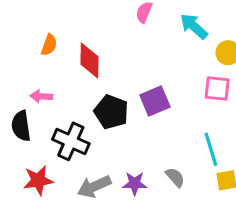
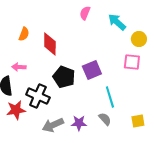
cyan line: (211, 149) -> (110, 97), moved
red star: (38, 180) -> (16, 110), moved

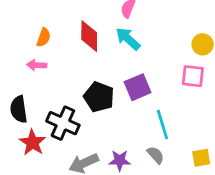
cyan arrow: (117, 22) -> (128, 39), moved
red diamond: (50, 44) -> (89, 36), moved
pink arrow: (19, 67) -> (37, 65), moved
red star: (16, 110) -> (33, 142), turned -30

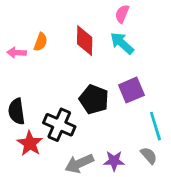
pink arrow: (37, 65) -> (17, 53), moved

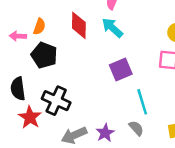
black pentagon: (94, 99) -> (44, 55), moved
purple star: (114, 161) -> (105, 133), turned -30

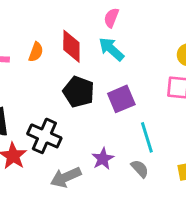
orange semicircle: (39, 27) -> (36, 52), moved
black pentagon: (44, 55) -> (79, 92), moved
purple star: (105, 133) -> (103, 159), moved

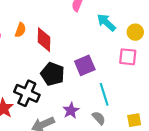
red diamond: (71, 46) -> (44, 40), moved
cyan arrow: (111, 49) -> (106, 22), moved
black pentagon: (79, 92) -> (53, 74), moved

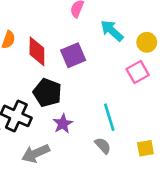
pink square: (128, 57) -> (138, 72), turned -36
purple square: (85, 65) -> (73, 55), moved
purple star: (71, 110) -> (63, 124), moved

